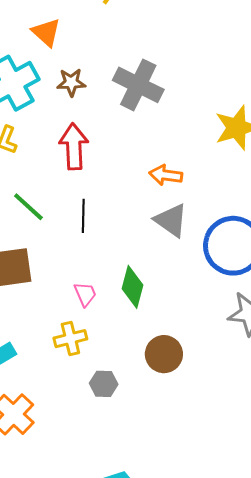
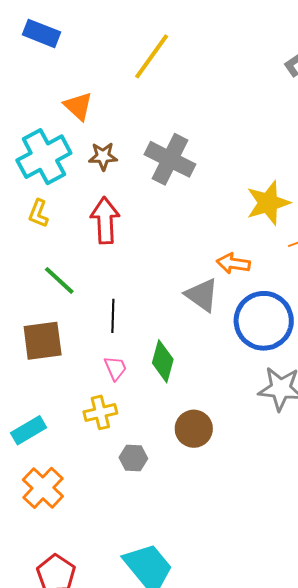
orange arrow: (166, 175) -> (233, 263), moved
black line: (83, 216) -> (113, 316), moved

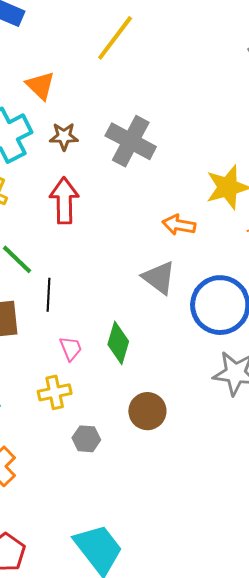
orange arrow: (233, 263) -> (179, 225), moved
black line: (113, 316) -> (49, 295), moved

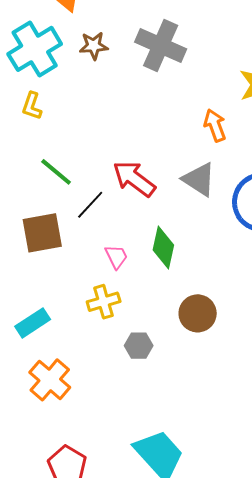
red arrow: (64, 201) -> (134, 179), moved, turned -48
orange arrow: (179, 225) -> (215, 125), turned 64
black line: (49, 295) -> (90, 205), turned 44

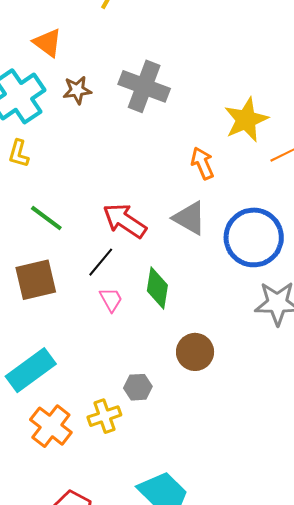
black line: (90, 205) -> (101, 262), moved
yellow cross: (104, 302) -> (104, 416), moved
cyan rectangle: (33, 323) -> (31, 370), size x1.4

